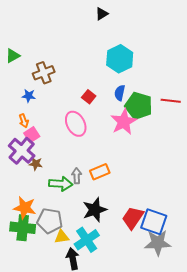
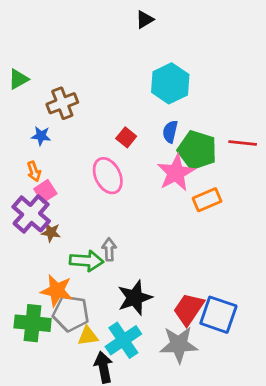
orange rectangle: (100, 172) -> (207, 200), moved
orange star: (25, 208) -> (57, 291), moved
gray star: (158, 243) -> (179, 345), moved

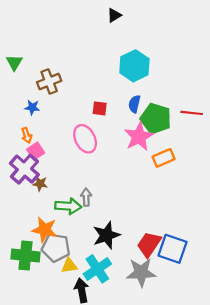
green triangle: (18, 79) -> (14, 62), turned -30
red square: (126, 137) -> (100, 108), turned -32

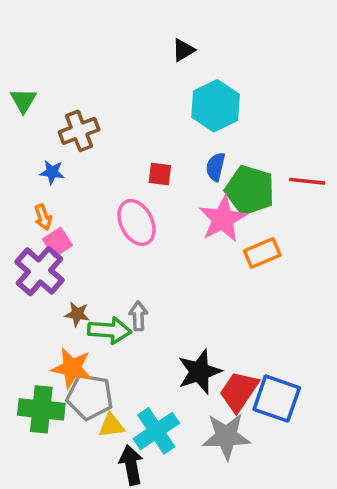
black triangle: (114, 15) -> (183, 50), moved
brown star: (40, 184) -> (77, 314), moved
black star: (106, 235) -> (199, 372), moved

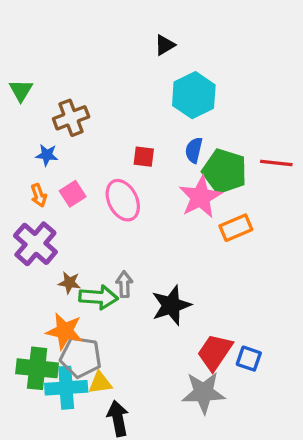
pink square: (57, 242) -> (73, 194), moved
black star: (199, 372) -> (171, 305), moved
blue square: (277, 399) -> (249, 359), size x0.6
cyan cross: (156, 431) -> (66, 388), moved, turned 30

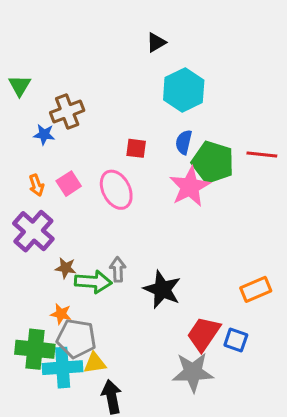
blue star: (47, 155) -> (44, 135), moved
orange rectangle: (236, 228) -> (256, 289), moved
black star: (171, 305) -> (162, 289), turned -30
orange star: (65, 331) -> (61, 314), size x0.6

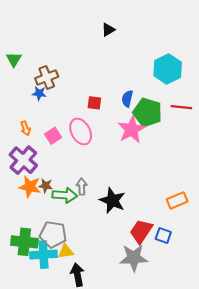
cyan hexagon: (184, 90) -> (168, 69), moved
blue star: (44, 135) -> (39, 93), moved
pink square: (69, 184) -> (53, 136), moved
orange star: (61, 314) -> (30, 187), moved, size x1.5

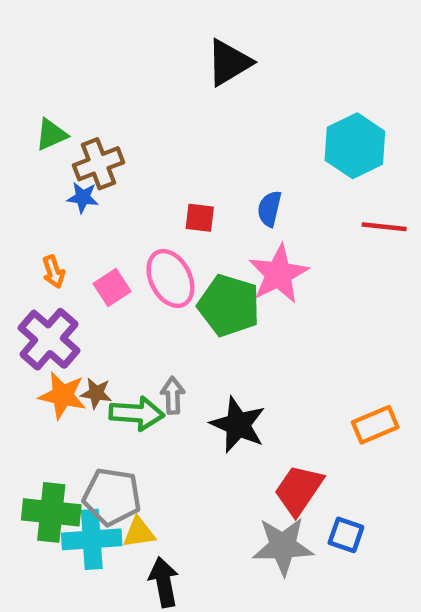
black triangle: (108, 30) -> (229, 63), size x1.6
green triangle: (14, 59) -> (51, 135), moved, turned 35
green pentagon: (147, 112) -> (229, 305), moved
blue square: (163, 235) -> (346, 535), moved

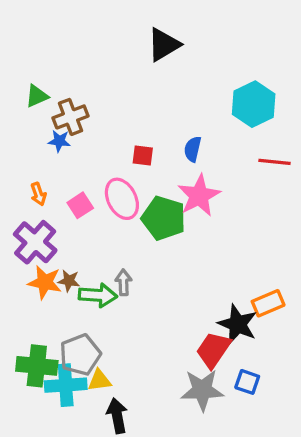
black star: (238, 425) -> (238, 324), moved
gray pentagon: (112, 497) -> (80, 355), turned -30

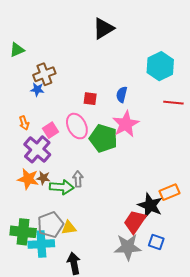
green triangle: (37, 96) -> (17, 50), moved
purple cross: (35, 242) -> (37, 149), moved
yellow triangle: (99, 380) -> (69, 228), moved

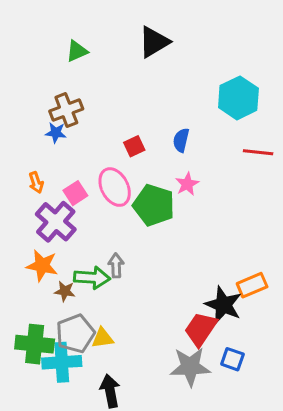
green triangle: (17, 50) -> (77, 51), moved
red square: (90, 99) -> (134, 146), turned -32
pink star: (126, 124) -> (187, 184), size x0.6
brown star: (43, 178) -> (65, 291), moved

